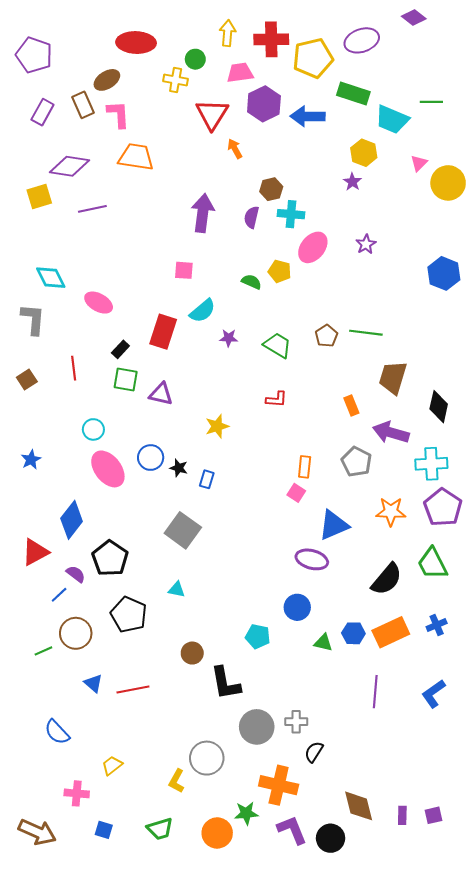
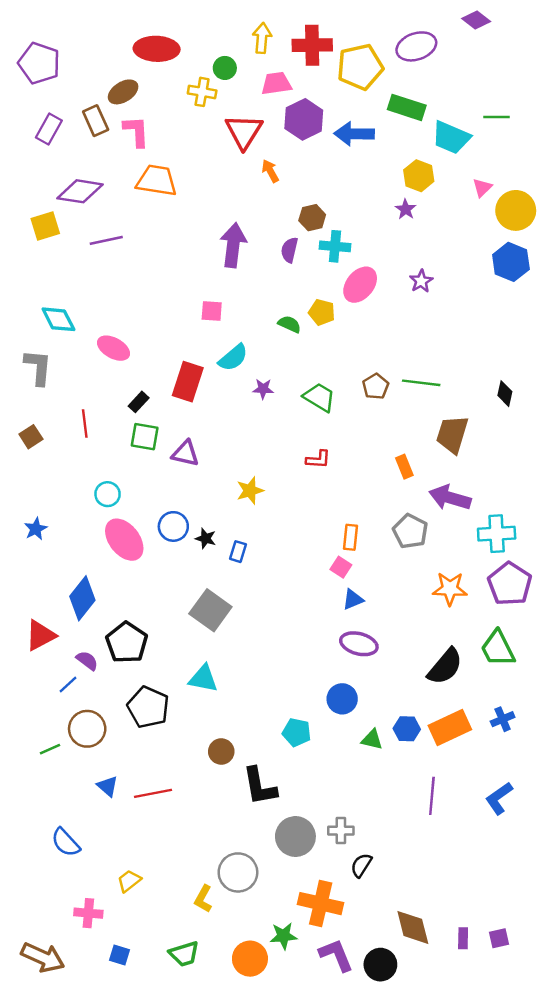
blue hexagon: (444, 273) -> (511, 262), moved
black diamond: (439, 407) -> (505, 394), moved, size x0.7
blue triangle: (334, 525) -> (353, 599), moved, size x0.6
cyan triangle: (177, 590) -> (203, 678), size x1.5

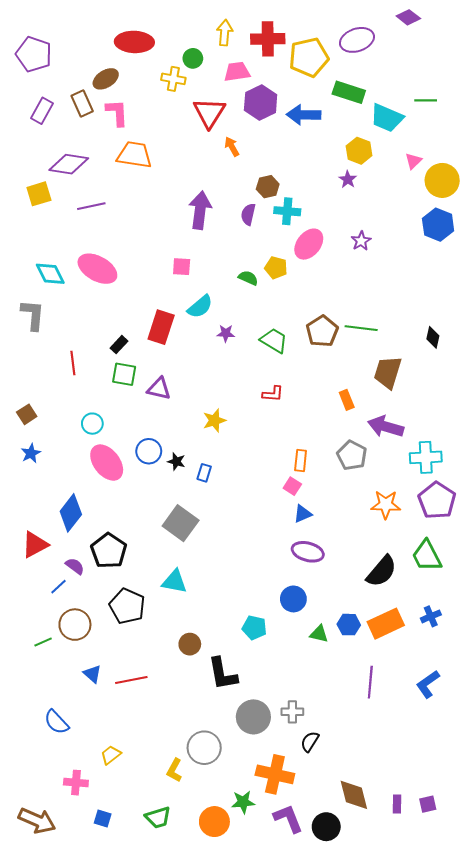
pink ellipse: (113, 348) -> (97, 269), moved, size x1.4
brown pentagon: (376, 386) -> (322, 331), size x1.4
brown square: (31, 437) -> (27, 414), moved

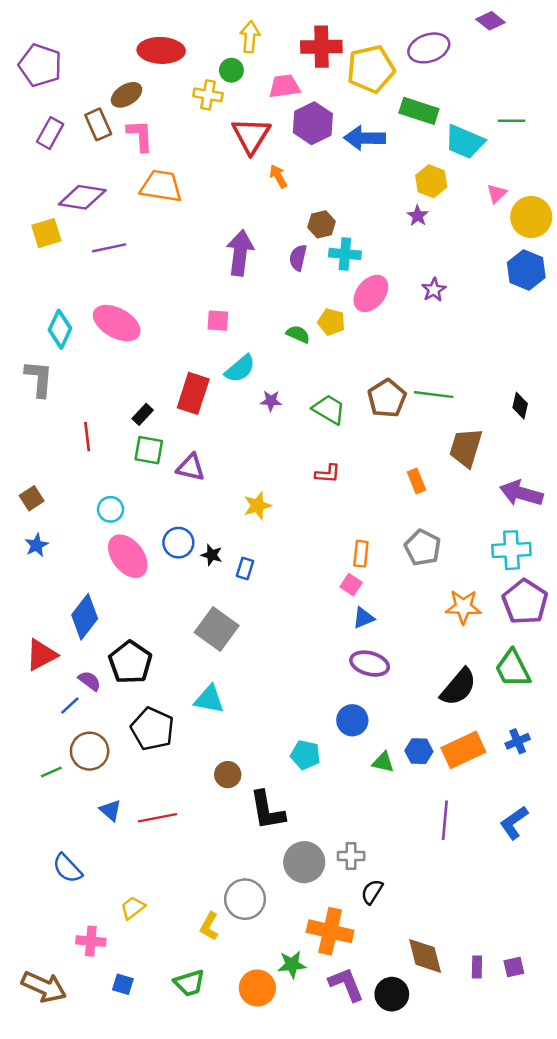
yellow arrow: (225, 33) -> (250, 37), moved
cyan diamond: (50, 274) -> (60, 329), turned 52
purple arrow: (386, 427) -> (521, 493), moved

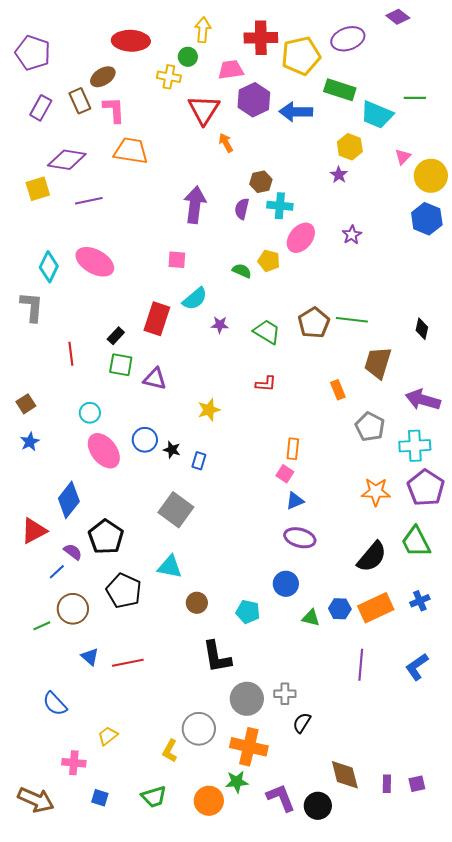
gray pentagon: (423, 548) -> (370, 427), moved
brown circle: (228, 775) -> (197, 603), moved
orange cross: (330, 931) -> (249, 747), moved

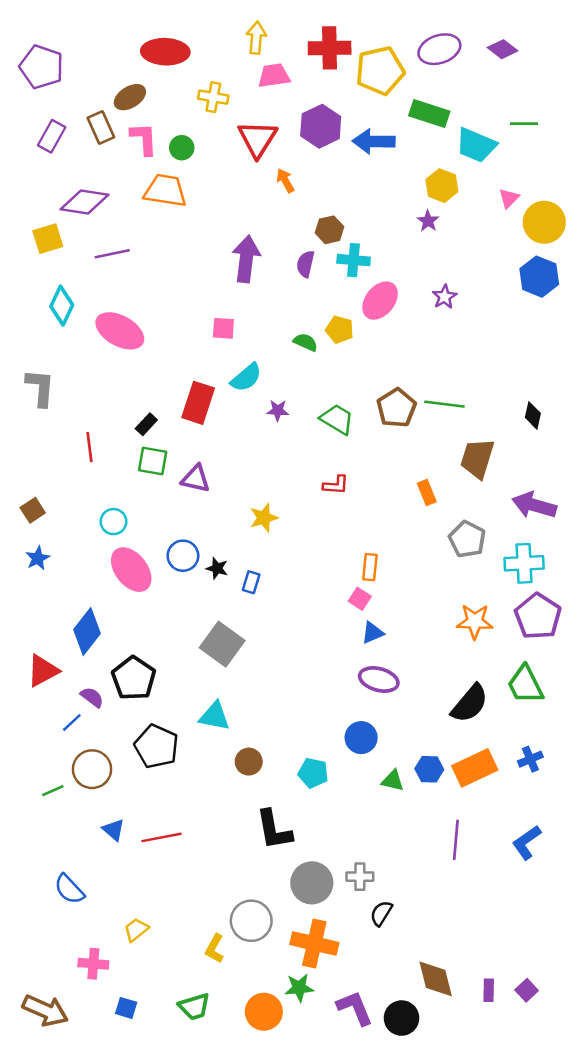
purple diamond: (398, 17) -> (503, 49), moved
green circle: (188, 57) -> (182, 148), moved
pink trapezoid: (231, 70) -> (274, 76), moved
cyan diamond: (49, 267) -> (62, 306), moved
purple square: (417, 784) -> (527, 990), turned -30

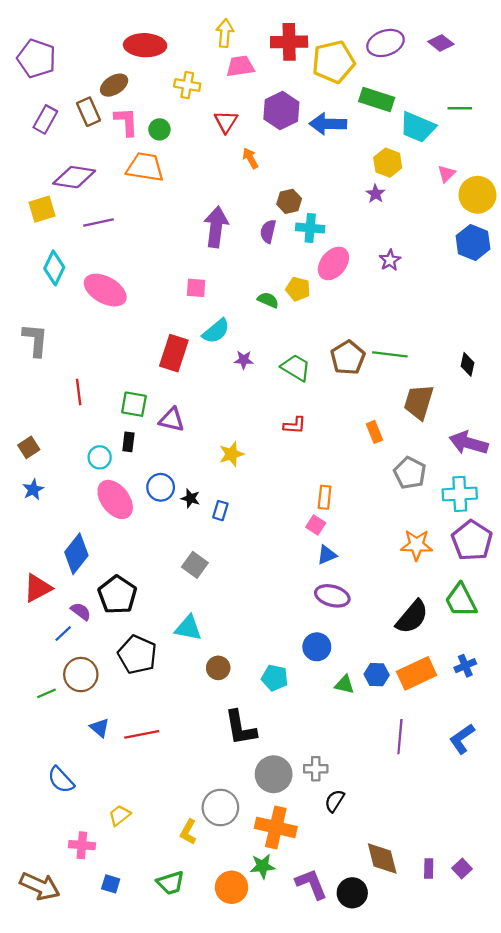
red triangle: (258, 139) -> (226, 122), size x0.7
black rectangle: (146, 424) -> (128, 442), moved, turned -36
gray square: (222, 644) -> (195, 565), size x0.7

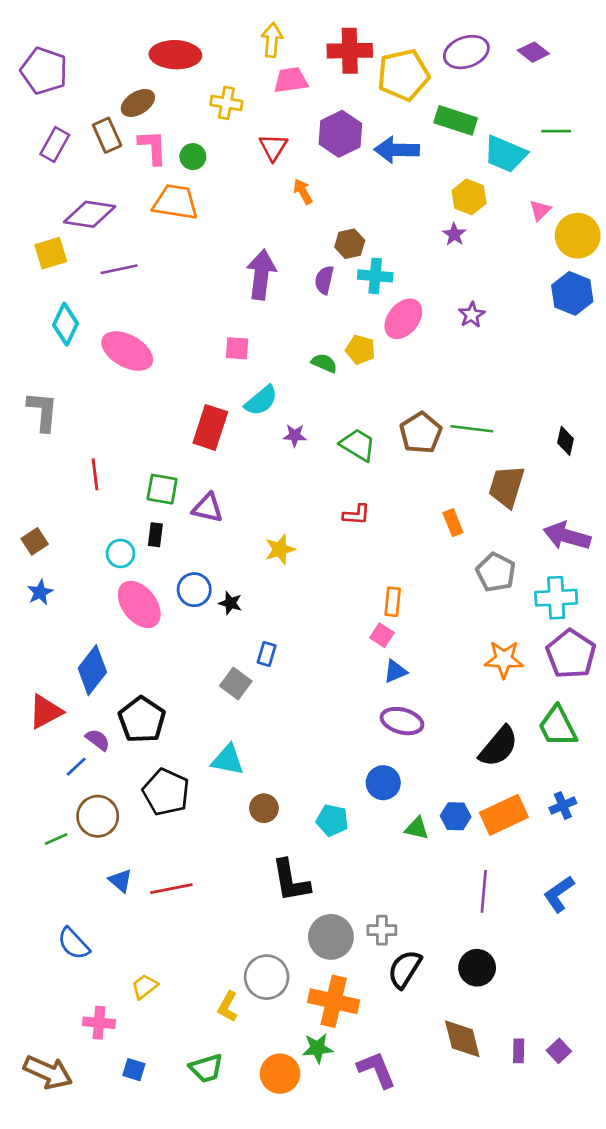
blue rectangle: (220, 511) -> (267, 654), moved
black semicircle: (335, 801) -> (405, 969), size x1.4
black circle: (352, 893) -> (477, 968), moved

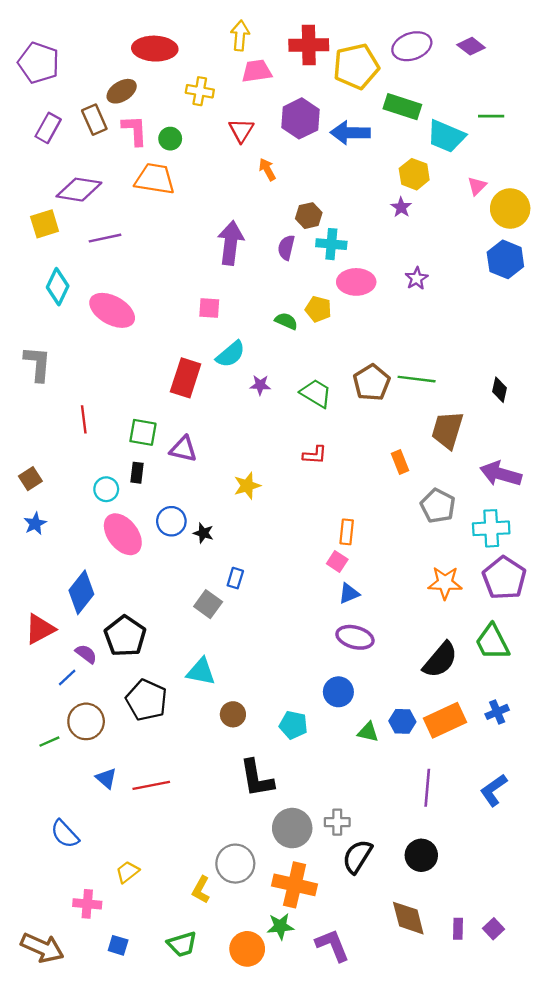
pink ellipse: (403, 319) -> (356, 282), turned 51

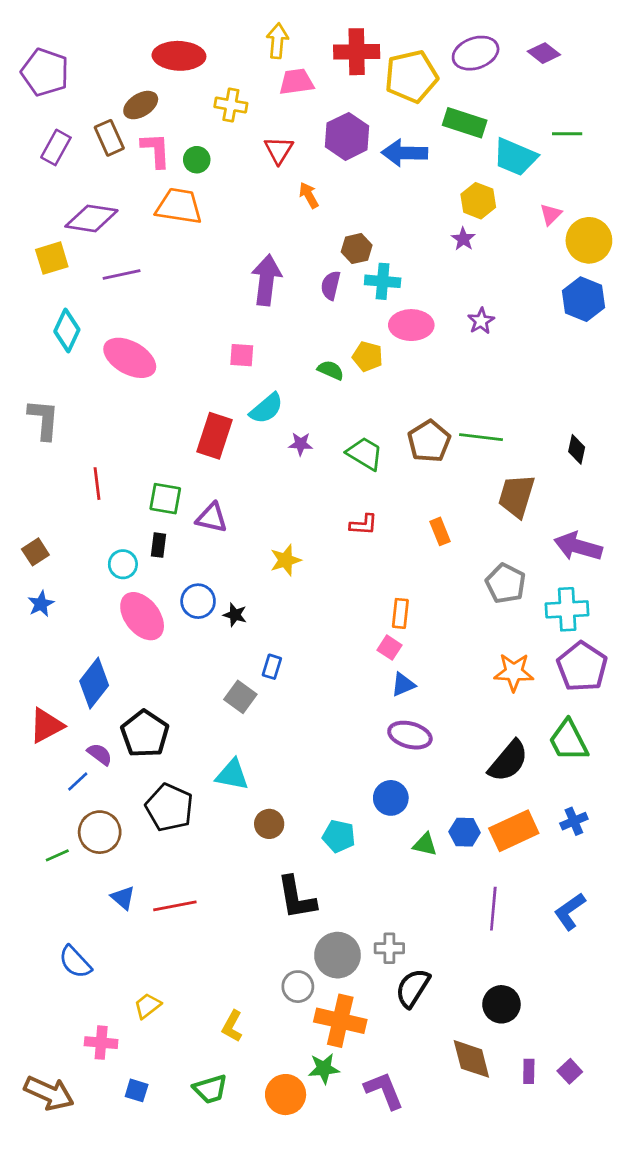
orange rectangle: (400, 462) -> (440, 531), moved
black circle: (421, 855) -> (501, 1004), moved
gray circle: (235, 864) -> (298, 987), moved, size x0.7

